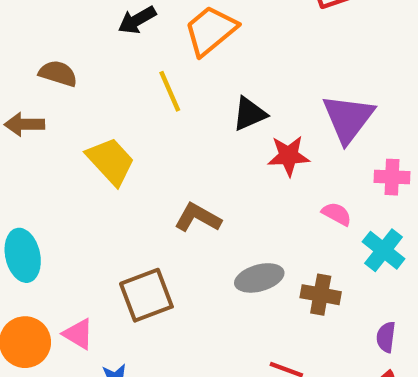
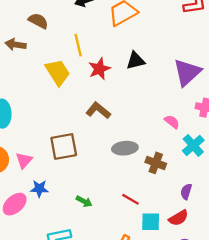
yellow line: (170, 91) -> (78, 45), moved
red star: (289, 156) -> (99, 69), moved, turned -30
pink triangle: (78, 334) -> (24, 160), turned 30

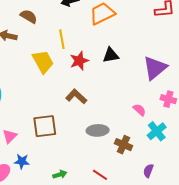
green arrow: (84, 201) -> (60, 174), turned -48

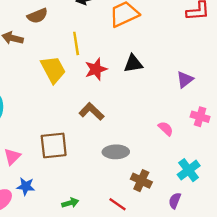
brown semicircle: (29, 16) -> (37, 16), turned 126
purple triangle: (155, 68) -> (185, 80), size x0.6
cyan cross: (157, 131) -> (189, 170), moved
brown cross: (123, 145) -> (141, 181), moved

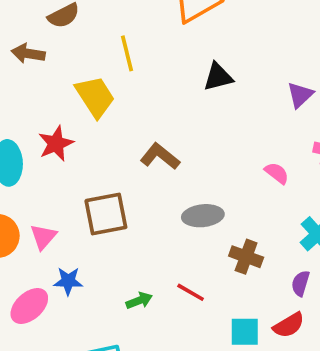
red star: (96, 69) -> (56, 144), moved
red line: (118, 204) -> (191, 292), moved

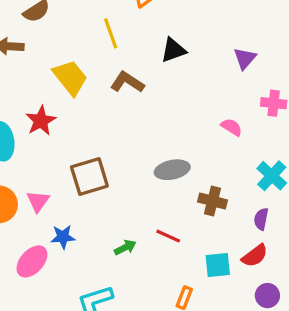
yellow line: (127, 53) -> (111, 33), moved
brown L-shape: (160, 156) -> (127, 82), moved

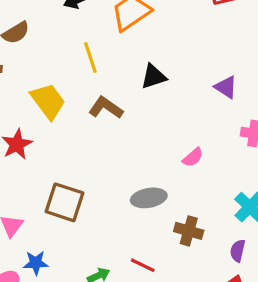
purple triangle: (245, 58) -> (226, 87), turned -40
pink semicircle: (232, 127) -> (193, 157), moved, turned 105
brown square: (89, 177) -> (65, 202), turned 33

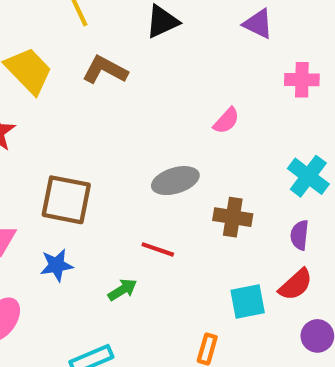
blue star: (36, 263) -> (57, 265), moved
red line: (143, 265) -> (158, 249), moved

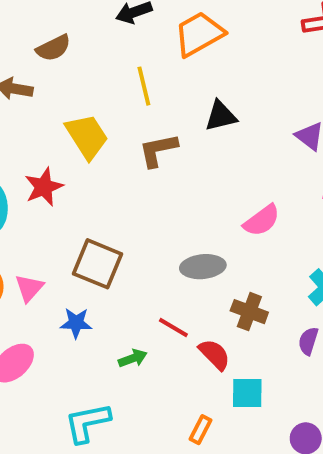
brown L-shape: (105, 70) -> (158, 150), turned -51
pink semicircle: (226, 121) -> (262, 220), size x1.4
red semicircle: (296, 285) -> (214, 354), moved, turned -104

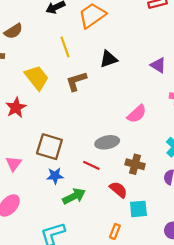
blue star: (76, 323) -> (55, 176), moved
red line: (173, 327) -> (91, 165), moved
green arrow: (133, 358) -> (74, 196), size x1.5

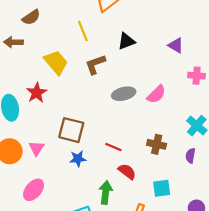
gray ellipse: (107, 142) -> (124, 94), moved
red semicircle: (118, 190) -> (127, 172), moved
green arrow: (74, 196) -> (106, 192), moved, turned -55

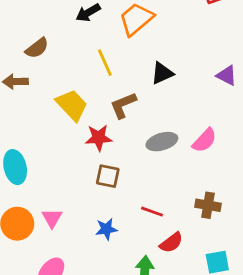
red star: (37, 93) -> (99, 138), moved, turned 30
brown square: (71, 130) -> (108, 176), moved, size x0.7
red semicircle: (127, 172) -> (171, 243), turned 108

